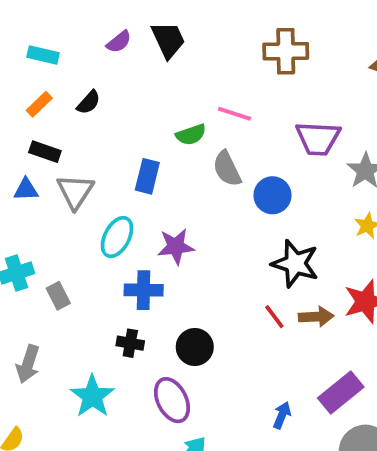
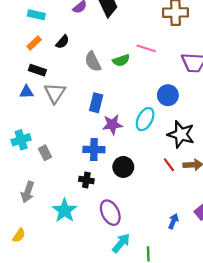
gray semicircle: (227, 169) -> (93, 61), moved
blue rectangle: (147, 176) -> (96, 103), moved
cyan ellipse: (117, 237) -> (145, 119), moved
black circle: (195, 347) -> (123, 167), moved

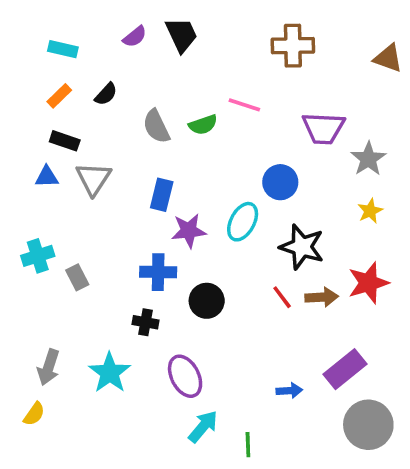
gray arrow: (28, 192) -> (49, 367), moved
blue arrow: (173, 221) -> (289, 391), turned 64

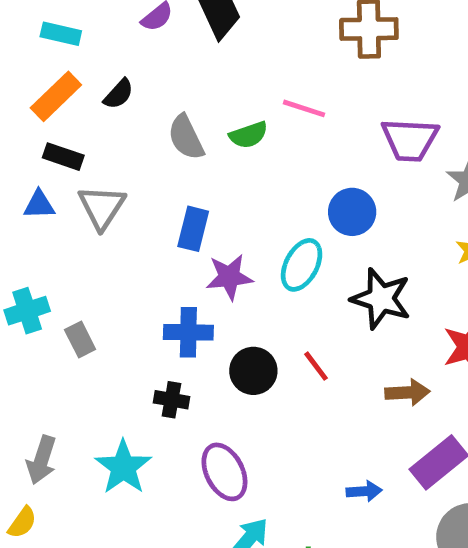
orange rectangle: (59, 96) -> (56, 96), size x1.5
red line: (282, 297) -> (316, 366), moved
brown arrow: (322, 297) -> (407, 392), moved

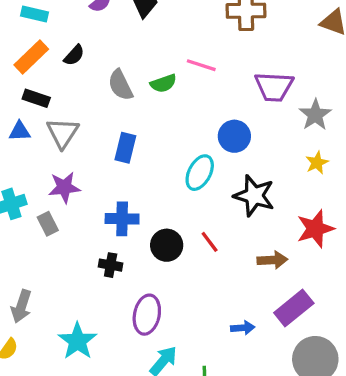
purple star: (229, 277) -> (64, 187), moved
cyan star: (123, 467) -> (77, 341), moved
purple ellipse: (224, 472) -> (147, 315), turned 39

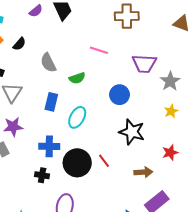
green semicircle: (163, 83) -> (77, 78), moved
cyan ellipse: (200, 173) -> (77, 117), moved
red star: (315, 229) -> (170, 153), size x0.7
black circle: (167, 245) -> (77, 163), size x1.4

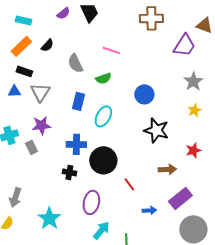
pink line: (99, 50) -> (111, 50), moved
purple trapezoid: (144, 64) -> (184, 45), moved, turned -60
red line: (104, 161) -> (129, 184), moved

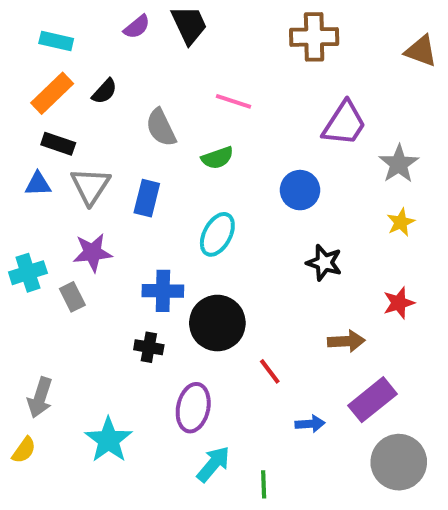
purple trapezoid: (184, 45) -> (344, 124), moved
blue rectangle: (78, 101) -> (147, 198), moved
black star: (156, 130) -> (324, 263), size x0.7

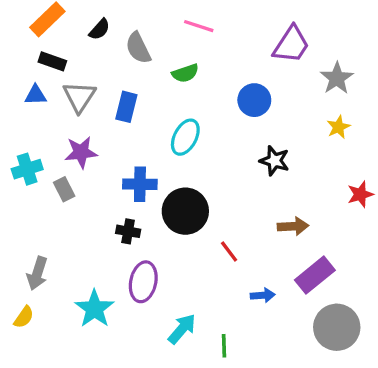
black semicircle: (105, 91) -> (100, 29), moved
red star: (399, 303) -> (360, 194), moved
purple ellipse: (193, 408) -> (143, 282), moved

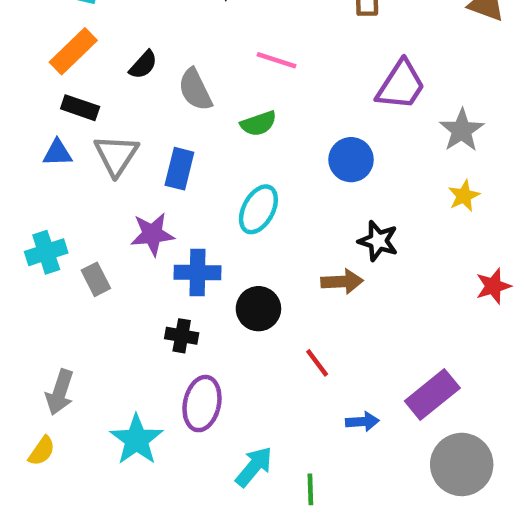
purple star: (81, 152) -> (152, 234), moved
black circle: (185, 211) -> (258, 309), size x0.7
brown arrow: (293, 226) -> (342, 282), moved

